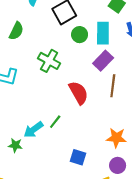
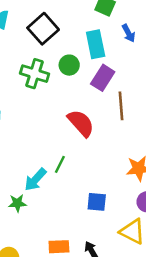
green circle: (80, 35) -> (69, 65), moved
green cross: (49, 61) -> (35, 74), moved

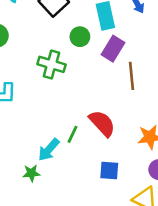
green cross: (35, 74) -> (52, 64), moved
red semicircle: (81, 123) -> (102, 123), moved

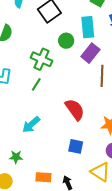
green line: (73, 134) -> (36, 84), moved
green star: (31, 173) -> (16, 157), moved

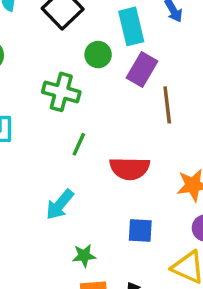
green line: (36, 84) -> (79, 144), moved
red semicircle: (75, 109) -> (130, 168), turned 135
green star: (16, 157) -> (84, 256), moved

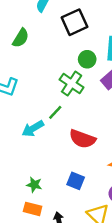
green cross: (61, 92) -> (72, 84), moved
cyan arrow: (60, 205) -> (33, 129), moved

